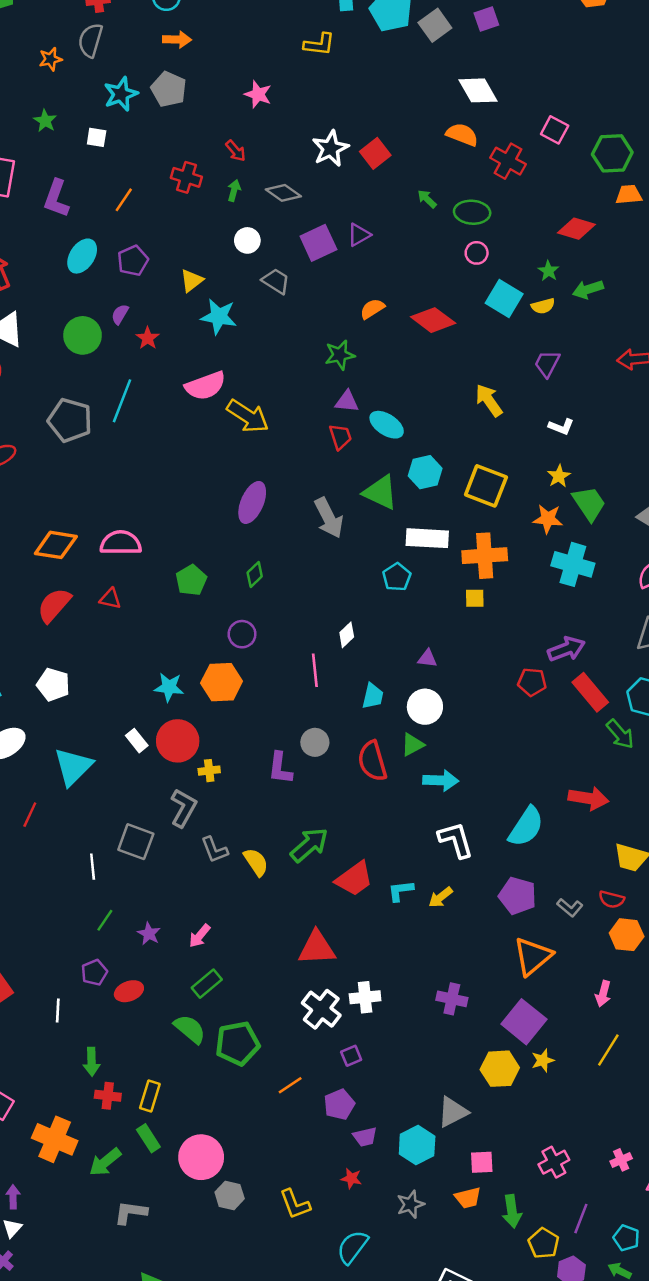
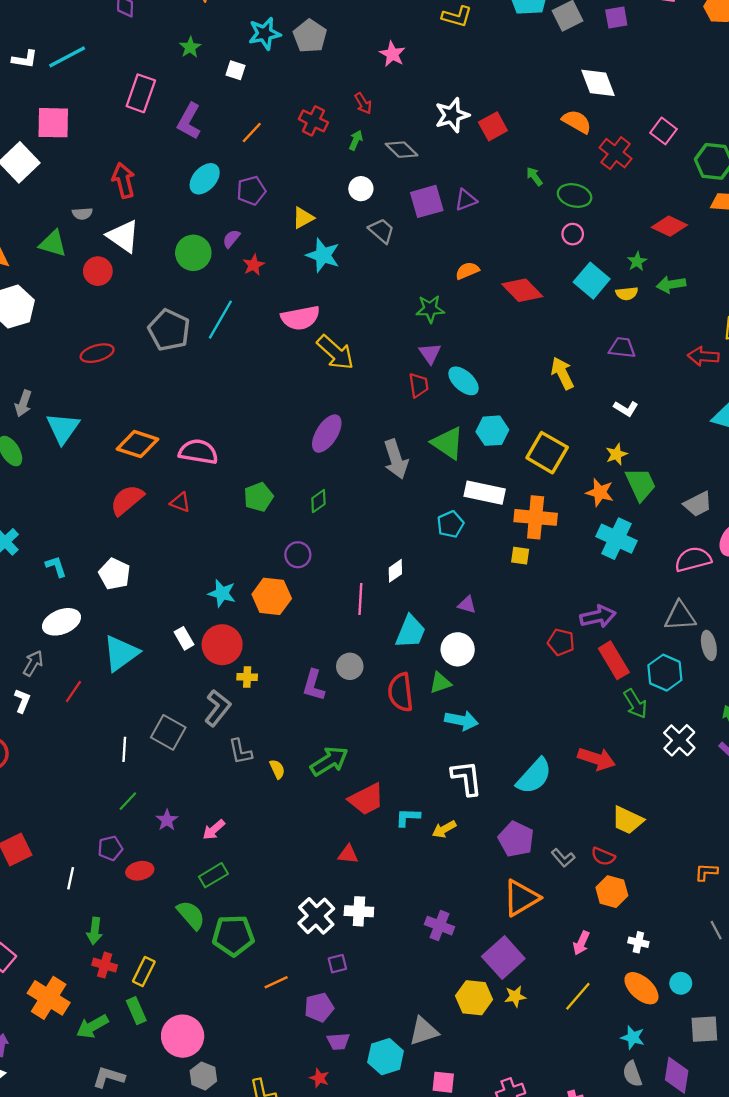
purple trapezoid: (547, 364) -> (622, 348), turned 60
purple triangle: (347, 401) -> (430, 353), turned 40
cyan trapezoid: (373, 696) -> (410, 632), size x1.4
yellow semicircle: (256, 862) -> (277, 769), size x0.7
red triangle: (317, 948) -> (348, 854), moved, size x0.6

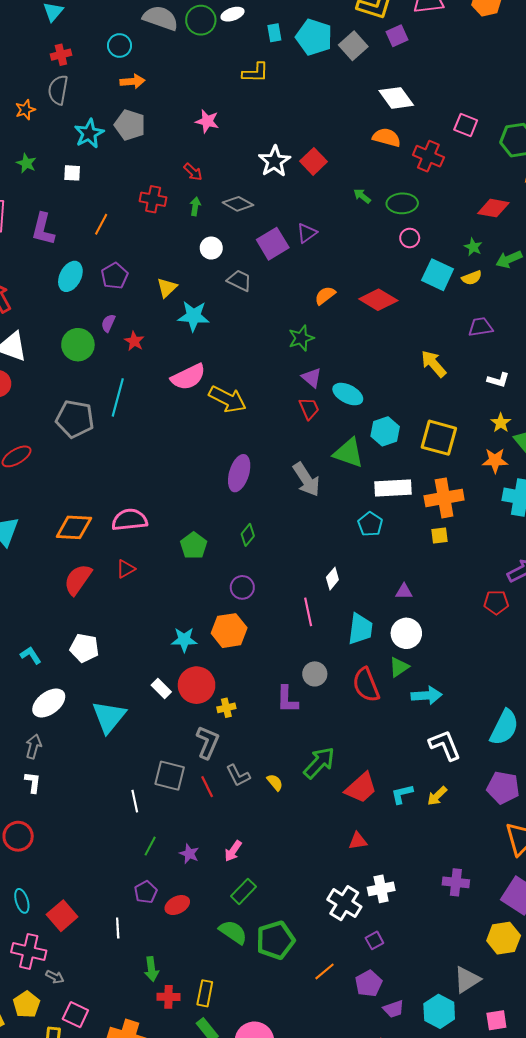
red triangle: (180, 502) -> (126, 569), turned -36
red line: (73, 692) -> (207, 787), moved, turned -45

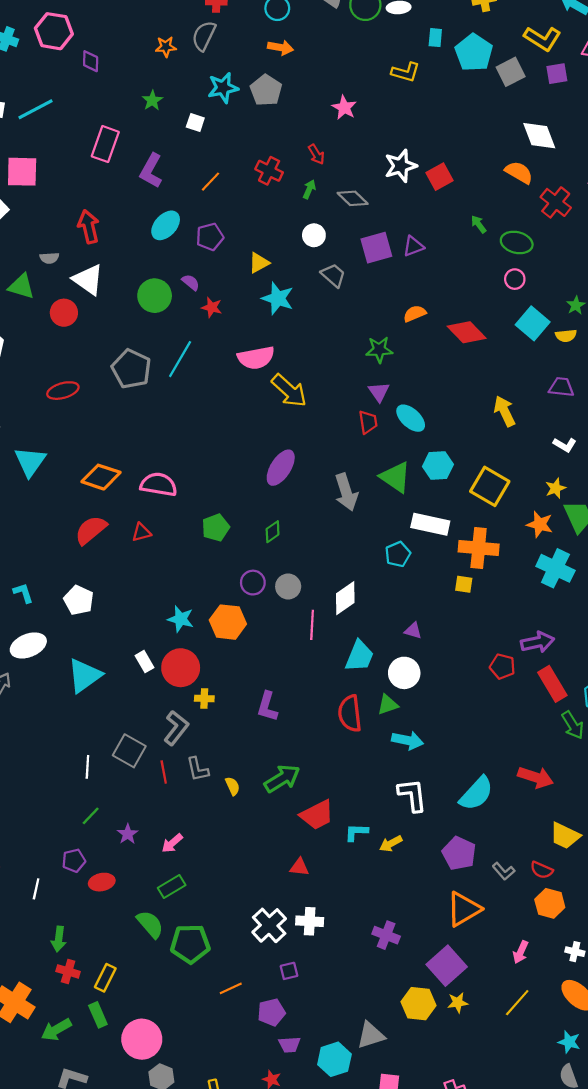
purple semicircle: (108, 323) -> (191, 282), turned 90
red star: (134, 341) -> (212, 307), turned -30
white diamond: (332, 579) -> (345, 598), size x1.5
gray circle: (315, 674) -> (288, 586), moved

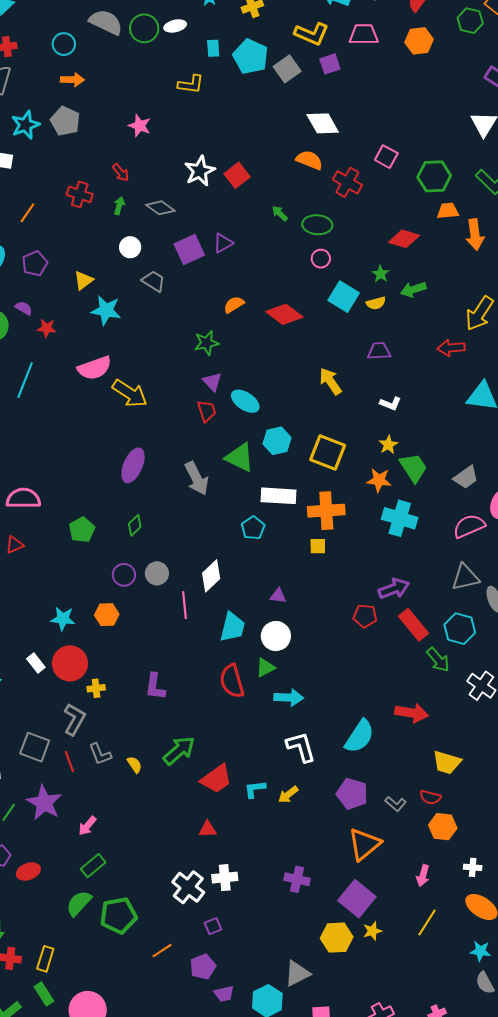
orange hexagon: (228, 622) -> (107, 615), size x0.7
purple star: (128, 834) -> (44, 803), moved, size x1.8
green semicircle: (150, 924) -> (79, 903), turned -88

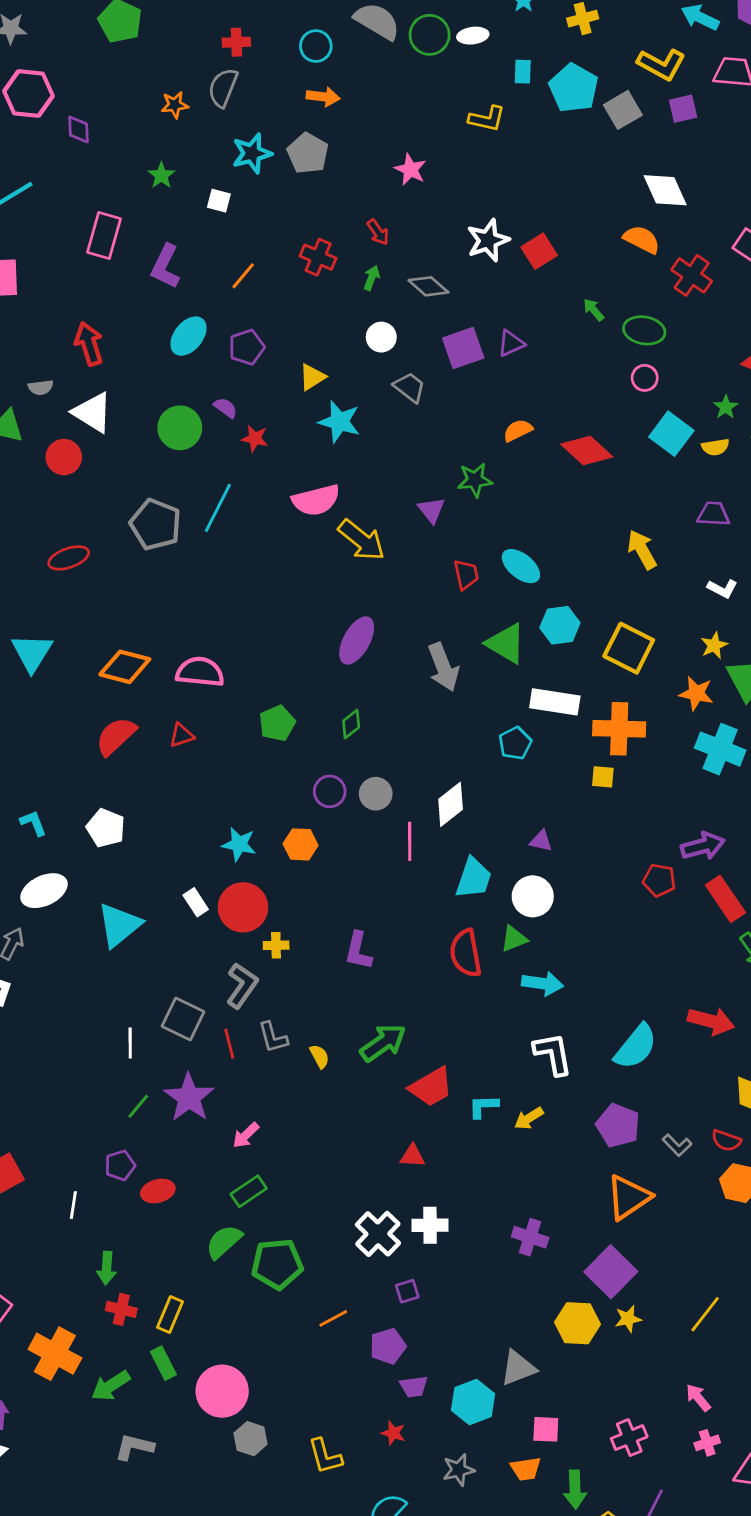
purple triangle: (212, 382) -> (431, 510), moved
pink arrow: (423, 876) -> (698, 1398), moved, turned 120

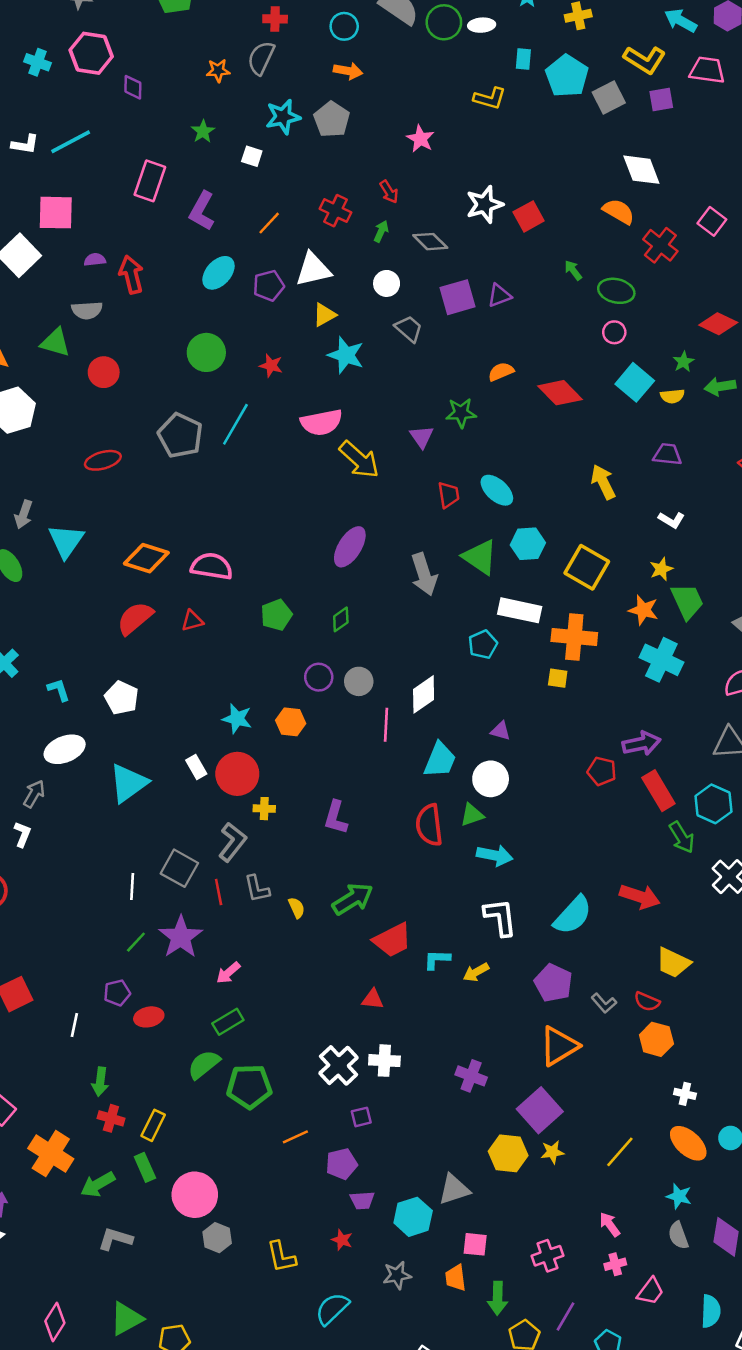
gray semicircle: (41, 387) -> (87, 310), size x1.4
purple semicircle: (226, 408) -> (95, 260), moved, turned -45
white triangle: (93, 412) -> (313, 269), moved, turned -48
orange trapezoid: (526, 1469) -> (456, 1278), turned 88

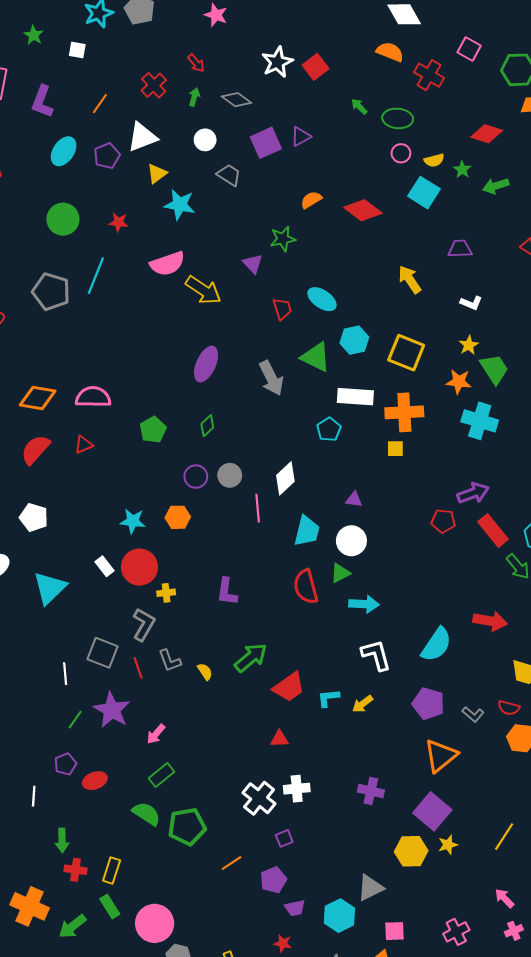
red cross: (335, 211) -> (154, 85), turned 30
yellow semicircle: (672, 396) -> (434, 160), moved
green semicircle: (204, 1065) -> (146, 814), turned 80

